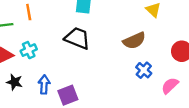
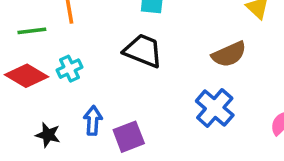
blue cross: (144, 70) -> (215, 108), moved, size x1.5
black star: (14, 82) -> (48, 135), moved

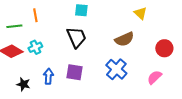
black trapezoid: (143, 51) -> (76, 37), turned 45
purple square: (129, 137) -> (74, 72), moved, turned 30

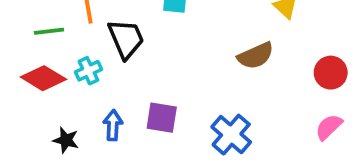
black trapezoid: (76, 37) -> (126, 39), moved
blue cross: (116, 69) -> (231, 135), moved
pink semicircle: (154, 77) -> (329, 127), moved

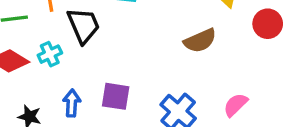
red circle: (331, 73) -> (268, 24), moved
pink semicircle: (329, 127) -> (236, 105), moved

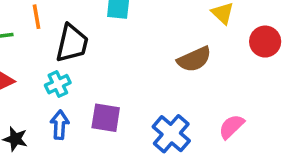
black trapezoid: (84, 25) -> (72, 43), turned 36
cyan cross: (50, 54) -> (58, 84), moved

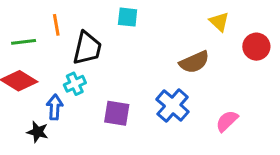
blue arrow: (60, 125) -> (55, 107), moved
blue cross: (171, 134) -> (173, 106), moved

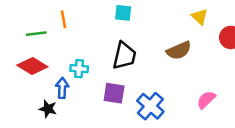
black trapezoid: (87, 48) -> (124, 56), moved
cyan cross: (75, 84) -> (79, 69), turned 30
blue cross: (173, 106) -> (150, 106), moved

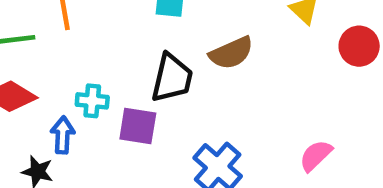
brown semicircle: (179, 50) -> (231, 53), moved
purple square: (114, 93) -> (138, 126), moved

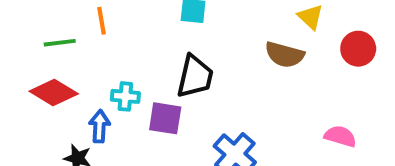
brown semicircle: (231, 53) -> (285, 55), moved, turned 39
pink semicircle: (316, 156) -> (340, 136), moved, turned 60

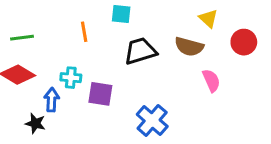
orange line: (101, 21) -> (84, 32), moved
black trapezoid: (195, 77) -> (140, 51), moved, turned -120
pink semicircle: (340, 136) -> (211, 81), moved, turned 50

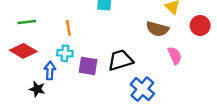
orange line: (84, 32) -> (68, 28), moved
black trapezoid: (140, 51) -> (120, 60), moved
blue cross: (152, 120) -> (142, 89), moved

